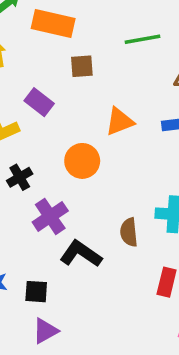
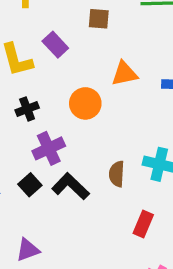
black square: (36, 292) -> (30, 185), moved, turned 35

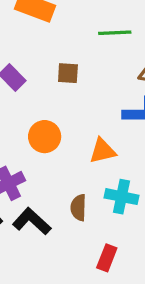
brown square: (99, 19) -> (68, 73), moved
orange triangle: (124, 74) -> (103, 151), moved

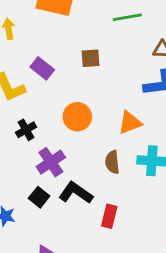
brown semicircle: (78, 208) -> (112, 162), moved
red rectangle: (107, 258) -> (109, 216), moved

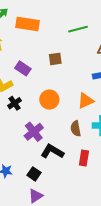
black cross: (26, 130) -> (15, 103), moved
black square: (39, 197) -> (34, 174), moved
red rectangle: (109, 216) -> (84, 158), moved

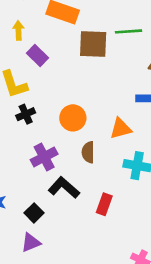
brown square: (55, 59) -> (93, 44), moved, size x1.6
purple rectangle: (23, 68) -> (37, 56), moved
brown semicircle: (76, 129) -> (88, 152), moved

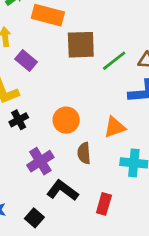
green line: (128, 31) -> (114, 61), moved, turned -30

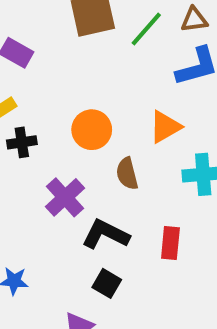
black cross: (19, 120) -> (22, 142), turned 30
black square: (34, 218) -> (107, 283), moved

